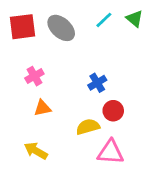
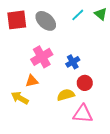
pink cross: (34, 76) -> (42, 57), moved, size x1.5
yellow arrow: (36, 151) -> (20, 98), moved

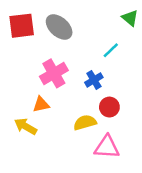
cyan line: (78, 15) -> (111, 50), moved

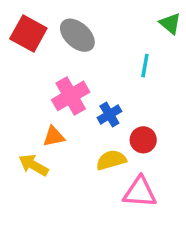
red square: (22, 26) -> (28, 34), turned 36
cyan line: (111, 50) -> (145, 66), turned -36
blue cross: (94, 80) -> (109, 115), moved

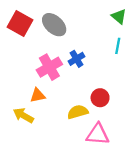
cyan line: (145, 66) -> (118, 46), moved
blue cross: (109, 115) -> (76, 59), moved

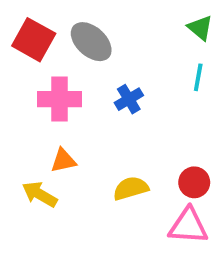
pink cross: (49, 67) -> (59, 99), moved, turned 30
red circle: (100, 98) -> (194, 182), moved
pink triangle: (98, 134) -> (188, 226), moved

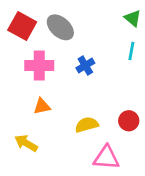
yellow arrow: (40, 194) -> (26, 143), moved
pink triangle: (188, 226) -> (106, 158), moved

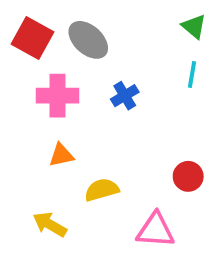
yellow semicircle: (87, 125) -> (102, 190), moved
yellow arrow: (26, 143) -> (50, 224), moved

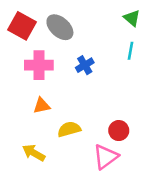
red circle: (188, 176) -> (119, 131), moved
pink triangle: (155, 230) -> (106, 157), turned -40

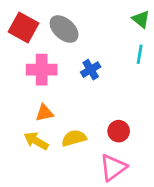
red circle: (119, 131) -> (119, 131), moved
yellow arrow: (34, 153) -> (36, 141), moved

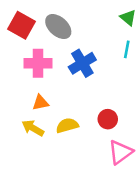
blue cross: (91, 70) -> (82, 63), size x1.5
pink triangle: (113, 168) -> (120, 152), moved

